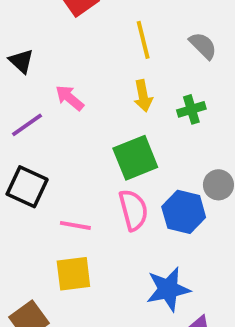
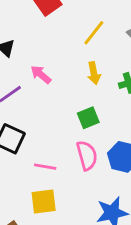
yellow line: (143, 40) -> (94, 33), turned 52
green square: (135, 158) -> (88, 118), size x0.7

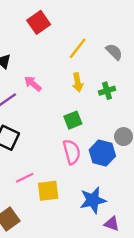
pink line: (45, 167) -> (25, 178), moved, turned -36
yellow square: (44, 202) -> (48, 191), moved

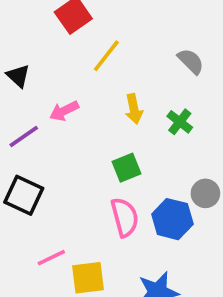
yellow line: (78, 48) -> (106, 56), moved
pink arrow: (33, 84) -> (64, 111), turned -66
green cross: (107, 91) -> (180, 122), turned -35

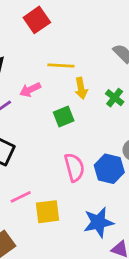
yellow line: (106, 56) -> (61, 66), moved, turned 55
green square: (127, 168) -> (64, 116), moved

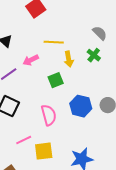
green cross: (115, 98) -> (94, 55), moved
pink semicircle: (74, 167) -> (49, 115), moved
blue hexagon: (109, 169) -> (81, 106), moved

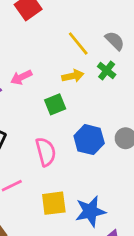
yellow line: (54, 42) -> (78, 43), moved, turned 48
yellow arrow: (69, 59) -> (73, 76), turned -91
yellow square: (44, 151) -> (54, 203), moved

